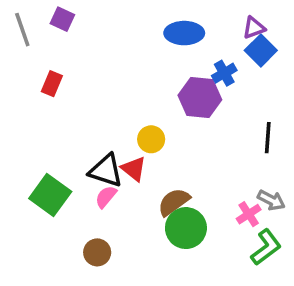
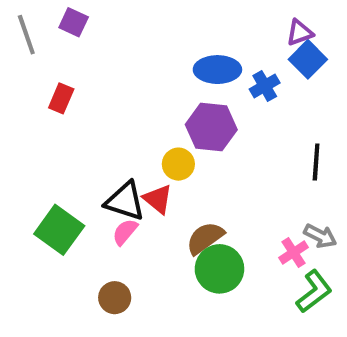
blue ellipse: (184, 33) -> (217, 70), moved
purple hexagon: (200, 97) -> (211, 127), moved

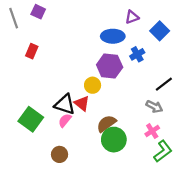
purple triangle: (300, 33) -> (132, 17), moved
blue cross: (265, 86) -> (137, 54), moved
black line: (316, 162) -> (164, 84), turned 48
gray arrow: (320, 236) -> (154, 107), moved

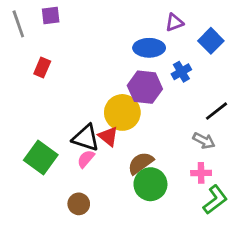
purple square: (38, 12) -> (51, 15), turned -32
yellow circle: (93, 85) -> (122, 112), size x1.6
pink cross: (152, 131) -> (201, 173), turned 32

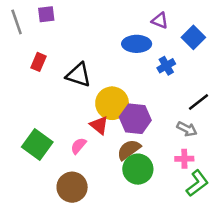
purple triangle: (174, 22) -> (160, 21), turned 42
purple hexagon: (145, 87) -> (135, 119), moved
black triangle: (86, 138) -> (78, 75), moved
brown circle: (79, 204) -> (72, 187), size x1.5

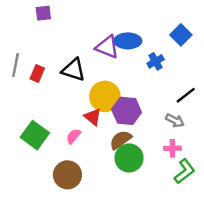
purple triangle: (160, 21) -> (107, 47), moved, size x1.5
gray line: (17, 22) -> (16, 65), moved, turned 30
red rectangle: (38, 62) -> (37, 73), moved

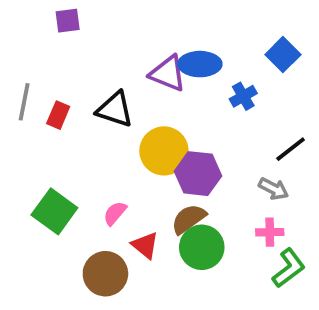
red triangle: (93, 117) -> (145, 245), moved

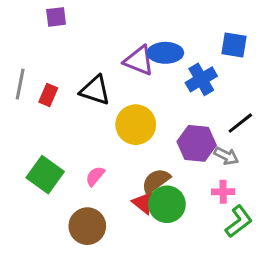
blue square: (283, 55) -> (234, 45), turned -36
blue cross: (243, 96) -> (201, 79), size x1.4
purple hexagon: (198, 174) -> (197, 143), moved
red triangle: (145, 245) -> (144, 203), moved

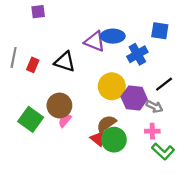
yellow circle: (136, 125) -> (112, 86), moved
green L-shape: (239, 221) -> (163, 151), turned 80
brown circle: (87, 226) -> (59, 105), moved

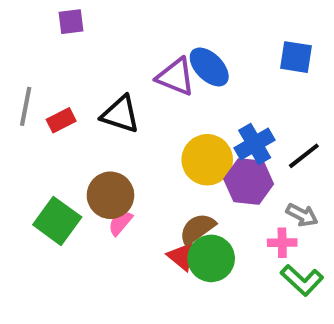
blue ellipse: (113, 36) -> (209, 67), turned 45
blue cross: (137, 54) -> (255, 144), moved
red rectangle: (33, 65) -> (61, 120), turned 40
gray arrow: (154, 107) -> (302, 215), moved

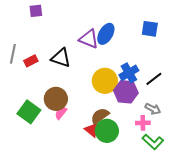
blue ellipse: (209, 67) -> (106, 34), turned 75

